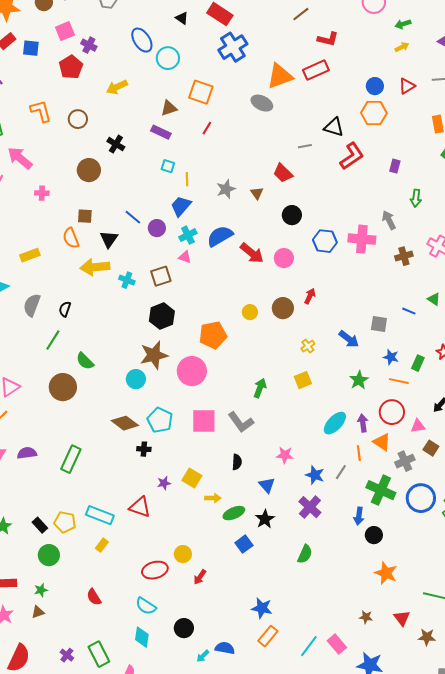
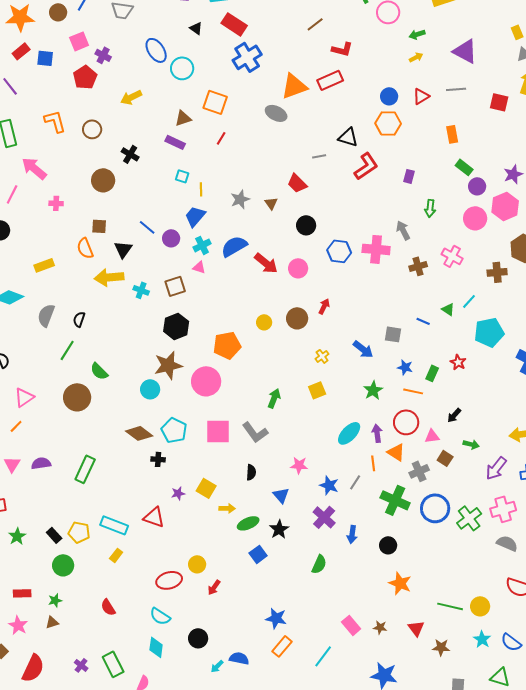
blue arrow: (359, 516) -> (352, 534), moved
pink rectangle: (337, 644) -> (351, 625), moved

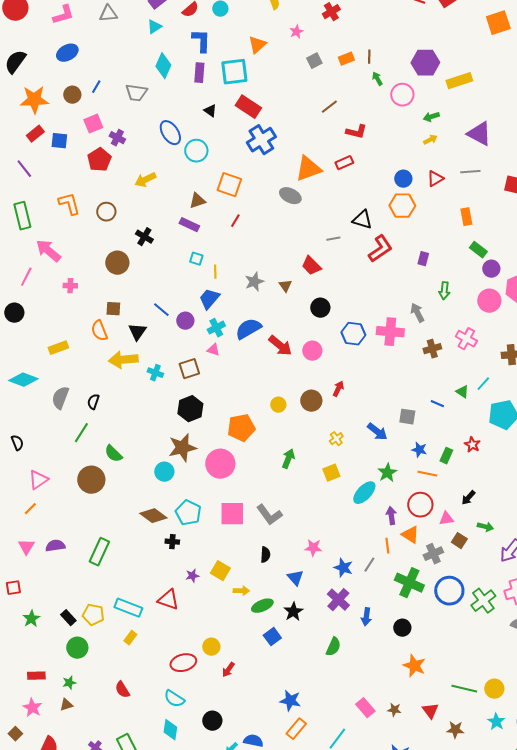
red rectangle: (330, 80) -> (344, 163), size x0.7
green arrow: (274, 398) -> (288, 459), moved
cyan ellipse: (349, 433) -> (364, 493), moved

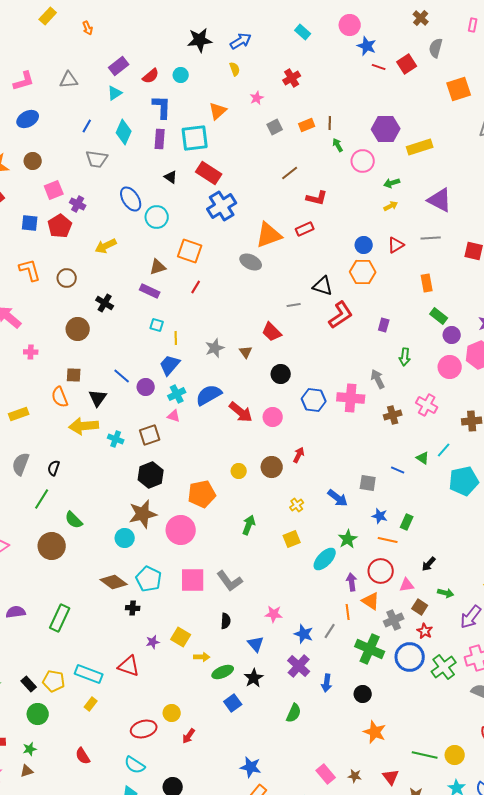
blue line: (96, 87) -> (87, 126), moved
blue square: (59, 141) -> (30, 223), moved
red star: (472, 445) -> (425, 631), moved

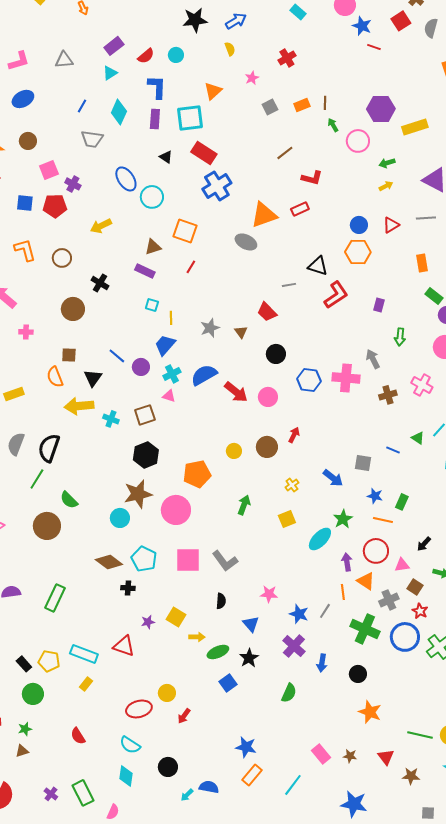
red square: (407, 64) -> (401, 21), moved
red pentagon: (60, 226) -> (55, 206), turned 30
black semicircle: (54, 468) -> (49, 448), size x1.8

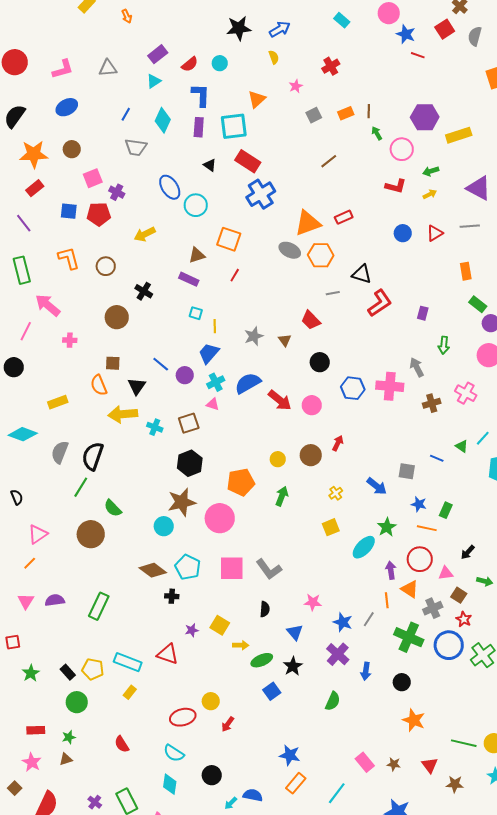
red L-shape: (312, 178) -> (396, 186), moved
orange hexagon: (358, 252) -> (321, 255), moved
green arrow: (244, 505) -> (282, 496), moved

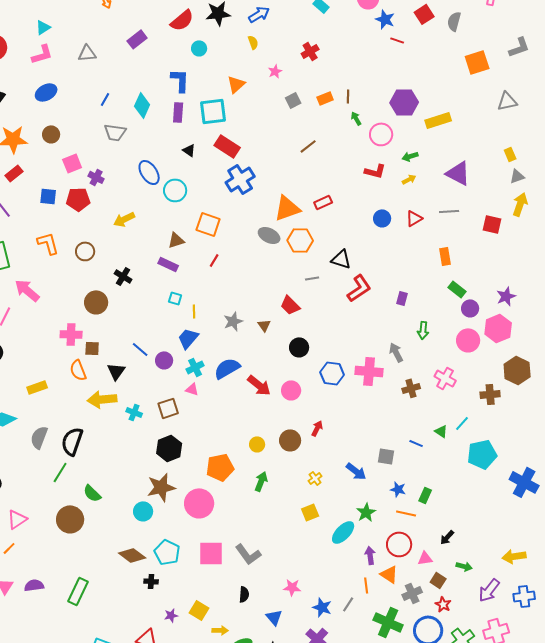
red semicircle: (190, 64) -> (182, 20), moved, size x1.4
cyan triangle: (154, 81) -> (43, 27), moved
pink cross: (70, 340) -> (71, 334), moved, size x1.5

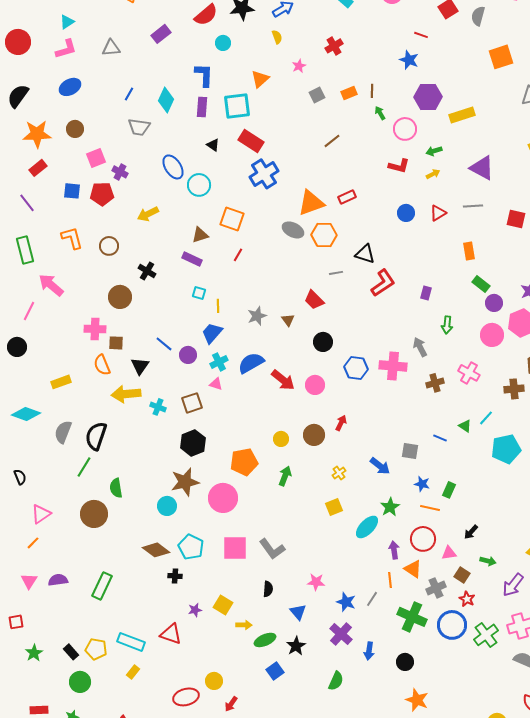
blue star: (385, 19) -> (409, 60), moved
green semicircle: (92, 493) -> (116, 488), turned 36

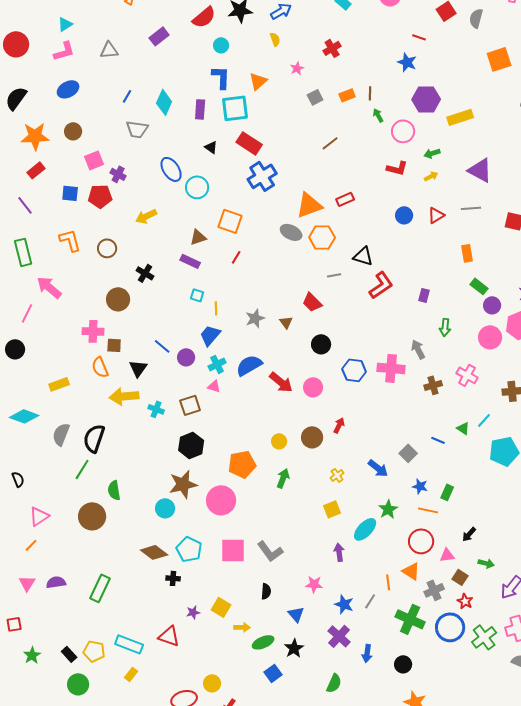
blue L-shape: (204, 75) -> (221, 77), moved
gray square: (410, 451) -> (408, 453), turned 36
purple arrow: (394, 550) -> (339, 552), moved

